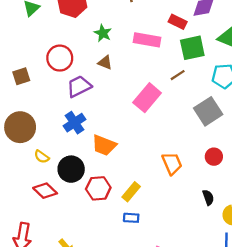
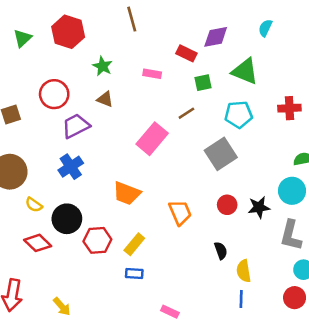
pink rectangle: (147, 40) -> (152, 74), size x0.6
green square: (192, 48) -> (203, 83), size x0.6
orange trapezoid: (104, 145) -> (127, 193), moved

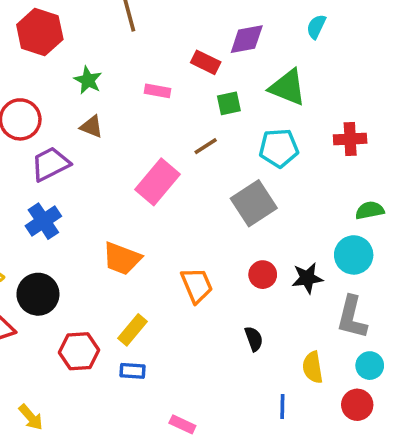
red hexagon: (97, 240) -> (79, 351), moved
yellow semicircle: (244, 271) -> (313, 367), moved

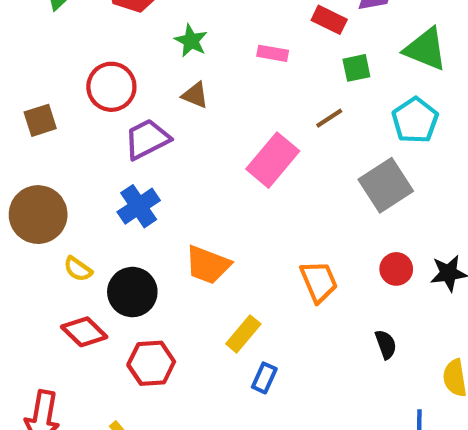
cyan pentagon: (279, 148) -> (415, 120), turned -30
orange trapezoid: (122, 259) -> (208, 265), moved
red hexagon: (79, 351) -> (151, 363), moved
blue rectangle: (133, 371) -> (264, 378), moved, turned -70

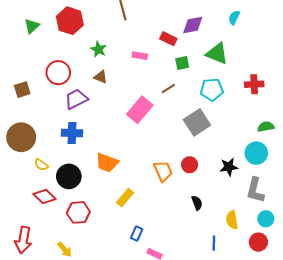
cyan pentagon: (415, 120) -> (212, 90), turned 30
blue cross: (139, 206) -> (72, 133), turned 36
red circle: (396, 269) -> (190, 165), moved
blue rectangle: (264, 378) -> (137, 234), moved

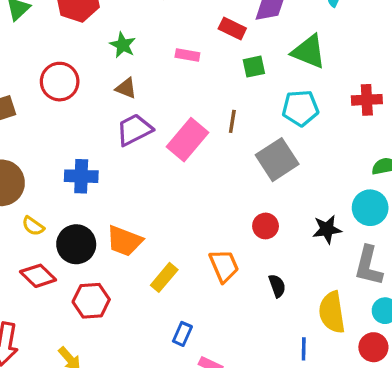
brown line: (168, 89) -> (232, 121), moved, turned -48
purple trapezoid: (76, 99) -> (134, 130), moved
orange trapezoid: (107, 163) -> (124, 241), moved
orange trapezoid: (163, 171) -> (224, 266), moved
yellow semicircle: (232, 220) -> (332, 312), size x1.4

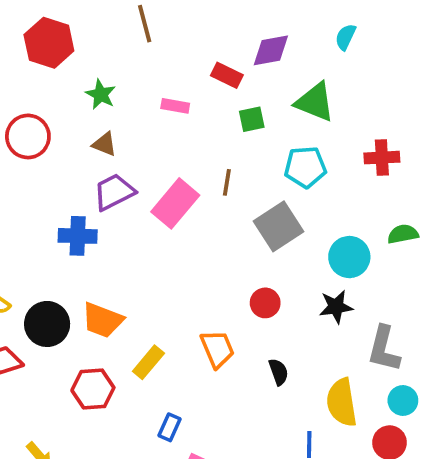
blue cross: (81, 176) -> (78, 236), moved
cyan circle: (370, 208) -> (349, 257), moved
red hexagon: (91, 301) -> (93, 389), moved

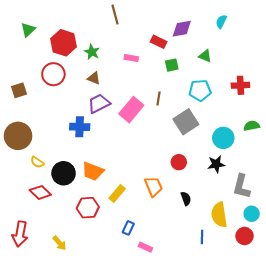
red hexagon: (49, 43) -> (64, 43), moved
green triangle: (315, 102) -> (205, 56), size x0.6

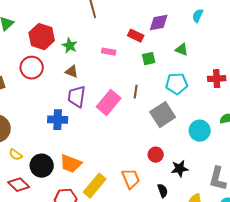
purple trapezoid: (99, 104) -> (77, 97), turned -55
black star: (216, 164) -> (180, 169), moved
yellow rectangle: (117, 194) -> (95, 186), size x1.4

